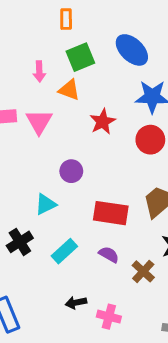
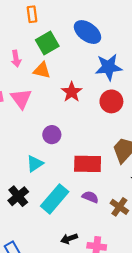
cyan rectangle: (64, 251) -> (55, 199), size x1.4

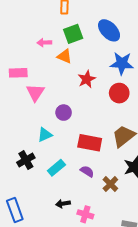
pink arrow: (16, 59) -> (44, 43), turned 88
pink triangle: (21, 99) -> (35, 93), moved
cyan rectangle: (55, 199) -> (56, 168), size x0.7

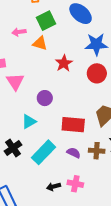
cyan rectangle: (56, 168) -> (44, 152), size x1.4
brown cross: (110, 184) -> (97, 151), moved, turned -35
pink cross: (85, 214) -> (75, 184), moved

